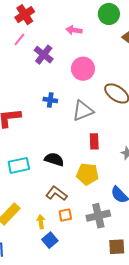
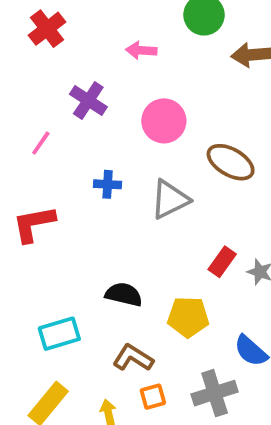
pink line: (19, 39) -> (41, 143), moved
red rectangle: (94, 141) -> (222, 262), moved, turned 42
cyan rectangle: (19, 165) -> (59, 334), moved

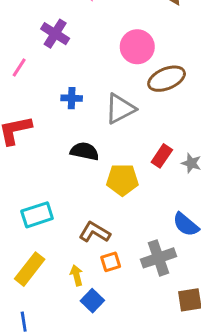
pink circle: (164, 121) -> (137, 47), moved
brown ellipse: (231, 162) -> (167, 79), turned -51
black semicircle: (124, 294) -> (85, 151), moved
yellow pentagon: (188, 317) -> (122, 180), moved

